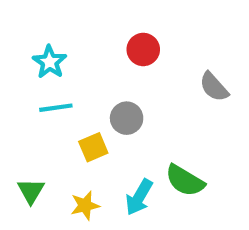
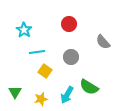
cyan line: (56, 108) -> (37, 52), moved
gray circle: (127, 118) -> (71, 57), moved
yellow square: (93, 147) -> (45, 71), turned -32

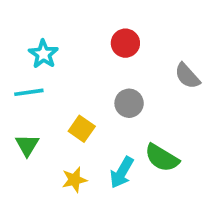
cyan line: (37, 52) -> (29, 92), moved
green triangle: (15, 92) -> (27, 145), moved

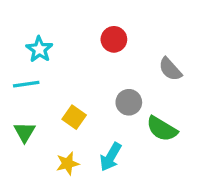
gray circle: (129, 103) -> (129, 102), moved
green semicircle: (162, 158) -> (162, 129), moved

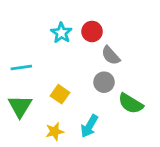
cyan star: (39, 49) -> (61, 33), moved
gray semicircle: (170, 69) -> (111, 55), moved
green triangle: (24, 132) -> (20, 106), size x1.4

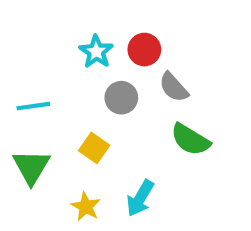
gray circle: (104, 82) -> (121, 98), moved
green semicircle: (131, 104) -> (190, 140), moved
yellow star: (55, 132) -> (86, 207), turned -30

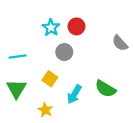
gray semicircle: (174, 87) -> (120, 43), moved
green semicircle: (190, 140) -> (105, 89), moved
cyan arrow: (140, 198) -> (74, 94), moved

